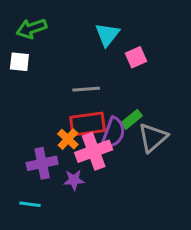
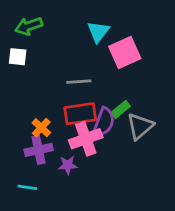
pink square: (136, 57) -> (125, 53), size x1.6
orange cross: (68, 139) -> (41, 128), moved

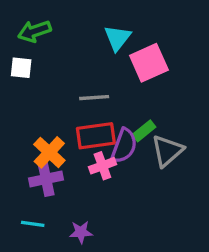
orange cross: (41, 128) -> (49, 152), size x1.4
pink cross: (86, 139) -> (102, 166), size x0.7
purple star: (68, 165) -> (81, 232), moved

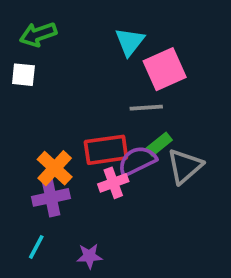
gray line: (94, 98) -> (146, 108), moved
purple semicircle: (124, 146) -> (137, 161), turned -136
cyan line: (33, 224) -> (36, 247), turned -70

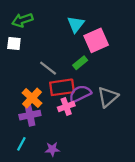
gray line: (146, 108) -> (48, 68), moved, turned 42
green rectangle: (159, 144) -> (80, 63), moved

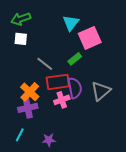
white square: (14, 44) -> (21, 39), moved
purple semicircle: (80, 94) -> (75, 88), turned 105

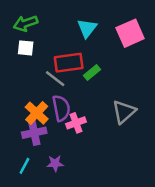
pink square: (90, 38) -> (130, 33), moved
red rectangle: (58, 82) -> (69, 63), moved
purple semicircle: (75, 88) -> (61, 108), moved
purple star: (49, 140) -> (55, 163), moved

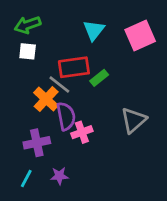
orange cross: (37, 113) -> (46, 99), moved

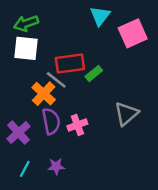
cyan triangle: (94, 30) -> (100, 16), moved
white square: (28, 51) -> (26, 48), size x1.5
purple semicircle: (66, 116) -> (51, 121), moved
purple cross: (37, 143) -> (18, 133), moved, turned -30

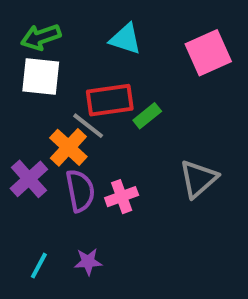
cyan triangle: (100, 16) -> (126, 39), moved, turned -50
purple cross: (18, 133) -> (29, 179), moved

